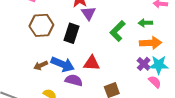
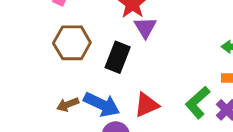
green L-shape: (117, 31) -> (198, 102), moved
red triangle: (92, 63) -> (146, 105), turned -30

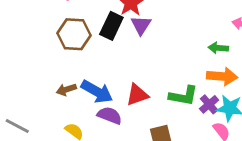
black rectangle: (118, 57) -> (111, 26), moved
green L-shape: (198, 102) -> (183, 96), turned -132

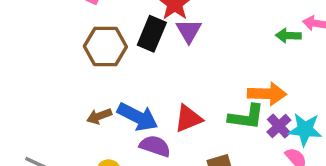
green arrow: (218, 48) -> (288, 36), moved
orange arrow: (222, 76) -> (267, 94), moved

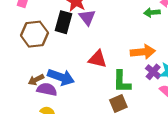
green L-shape: (246, 117) -> (122, 82), moved, turned 90
red triangle: (188, 118) -> (98, 59), moved, turned 42
purple semicircle: (155, 146) -> (47, 89), moved

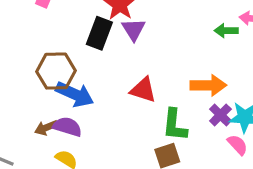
brown hexagon: (34, 34) -> (56, 71), moved
blue arrow: (61, 77) -> (75, 94), moved
brown arrow: (36, 80) -> (46, 128), moved

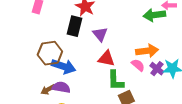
purple triangle: (134, 29) -> (100, 34), moved
green arrow: (226, 31) -> (154, 15), size x1.5
green L-shape: (175, 125) -> (116, 81), moved
pink semicircle: (237, 145) -> (138, 65), moved

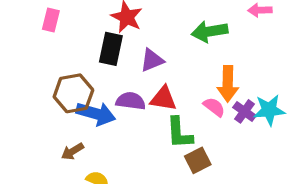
green arrow: (154, 15) -> (210, 31), moved
purple triangle: (100, 34) -> (152, 60), turned 49
orange arrow: (147, 51) -> (228, 84), turned 100
purple semicircle: (61, 87) -> (131, 101), moved

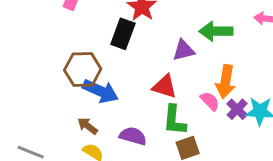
purple triangle: (152, 60) -> (184, 50), moved
purple semicircle: (131, 101) -> (133, 136), moved
brown arrow: (72, 151) -> (88, 126), moved, turned 60

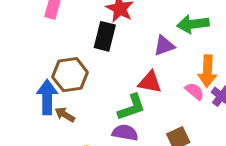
blue arrow: (100, 91) -> (47, 97), moved, turned -108
green L-shape: (174, 120) -> (132, 107), moved, turned -108
brown arrow: (88, 126) -> (65, 115), moved

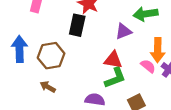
blue arrow: (47, 97) -> (19, 49), moved
green L-shape: (132, 107) -> (115, 78), moved

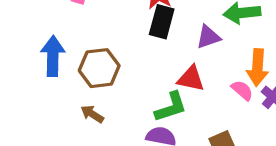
black rectangle: (77, 25) -> (162, 22), moved
green L-shape: (115, 78) -> (171, 107), moved

